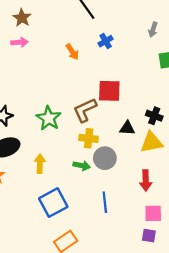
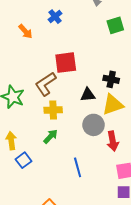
gray circle: (105, 158) -> (93, 125), moved
green arrow: (82, 166) -> (51, 136), turned -49
blue square: (53, 203) -> (24, 160), moved, size x0.6

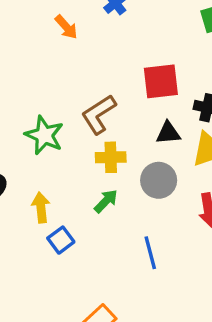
red square: (66, 63) -> (161, 81), moved
gray circle: (93, 125) -> (159, 180), moved

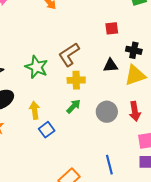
red square: (161, 81) -> (112, 28), moved, size x0.6
gray circle: (159, 180) -> (107, 112), moved
blue line: (150, 253) -> (109, 165), moved

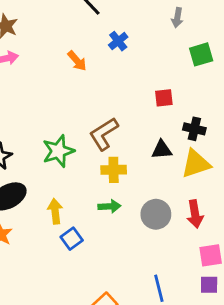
green star: (37, 67) -> (58, 151), turned 30
green arrow: (74, 106) -> (109, 206), turned 42

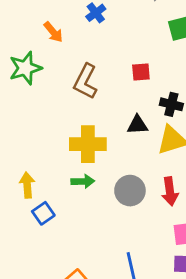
brown L-shape: (104, 134) -> (85, 81), moved, turned -32
green star: (58, 151) -> (25, 68), moved
yellow cross: (114, 170) -> (88, 144), size x1.4

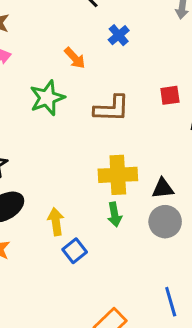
brown L-shape: (85, 81) -> (112, 109), turned -112
black triangle: (137, 125) -> (163, 188), moved
green arrow: (83, 181) -> (115, 215), turned 85

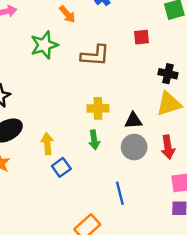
red square: (170, 95) -> (141, 37), moved
yellow cross: (118, 175) -> (98, 108), size x0.7
blue line: (171, 302) -> (120, 193), moved

